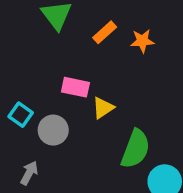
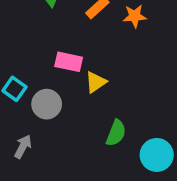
green semicircle: (136, 149) -> (116, 133), moved, size x0.7

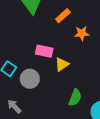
orange star: (135, 16) -> (82, 33), moved
gray arrow: (23, 146) -> (14, 106), turned -72

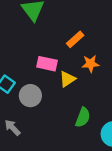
orange rectangle: (63, 16) -> (75, 39), moved
orange star: (82, 33) -> (90, 64), moved

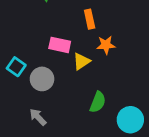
orange rectangle: (75, 39) -> (90, 19), turned -60
gray arrow: (12, 128) -> (38, 117), moved

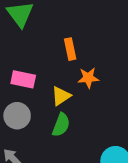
pink rectangle: (60, 45) -> (23, 79), moved
green semicircle: (98, 102) -> (61, 125), moved

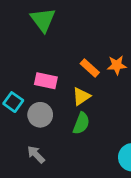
orange rectangle: (70, 49) -> (90, 68), moved, turned -36
orange star: (88, 78) -> (117, 65), moved

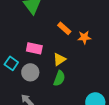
orange rectangle: (90, 68) -> (64, 28), moved

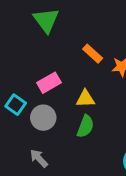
pink rectangle: (34, 48) -> (49, 83), turned -42
yellow triangle: (59, 59) -> (85, 99), turned 32

